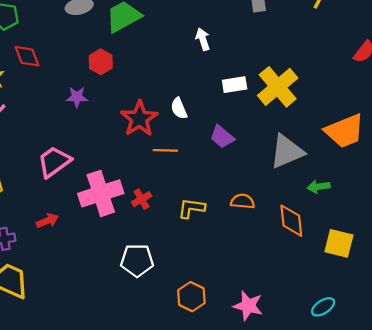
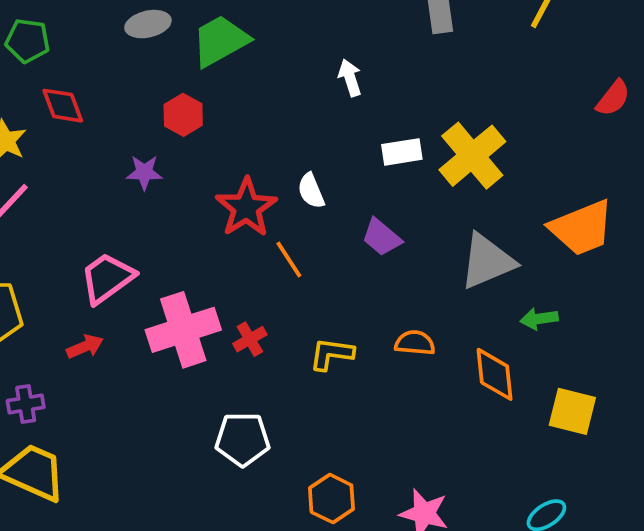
orange line: (165, 150) -> (289, 259), turned 55
red arrow: (47, 221) -> (85, 347), moved

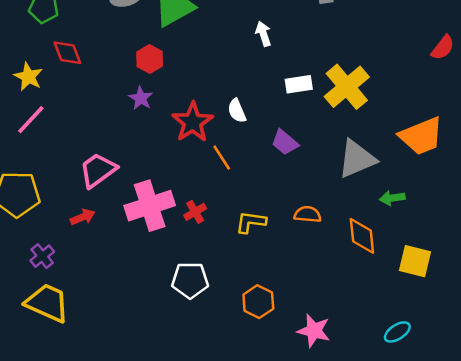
purple star: (144, 172) -> (141, 98), moved, turned 30
purple cross: (26, 404) -> (42, 256), turned -30
orange hexagon: (331, 499) -> (258, 302), moved

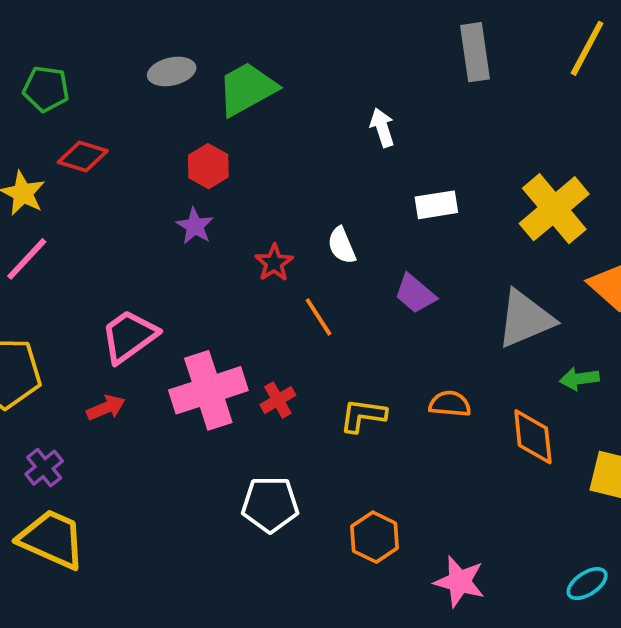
red diamond: (67, 53) -> (83, 157), turned -52
yellow cross: (347, 87) -> (554, 209), moved
red star: (193, 122) -> (274, 263), size x0.6

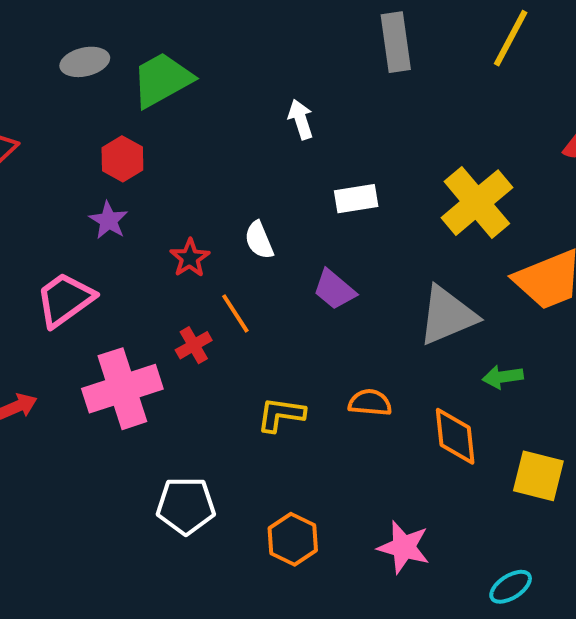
pink trapezoid: (129, 336) -> (65, 300), moved
red cross: (278, 400) -> (194, 345), moved
pink star: (460, 582) -> (404, 547), moved

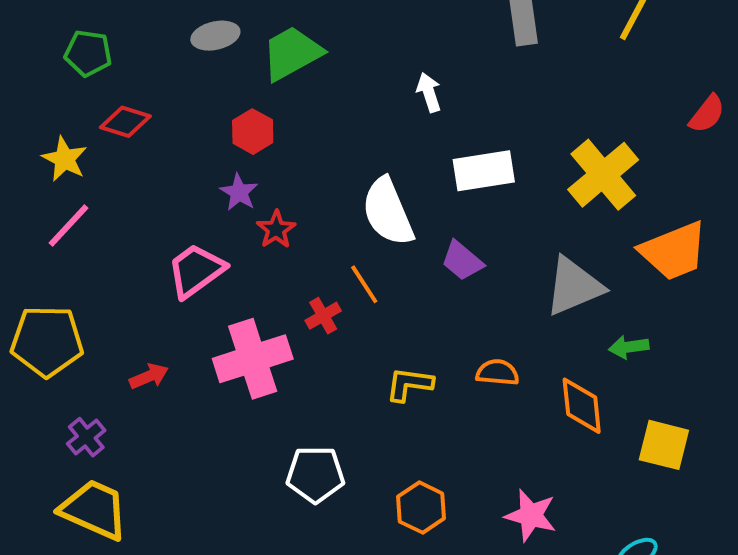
white rectangle: (356, 199) -> (484, 171), size x1.4
white semicircle: (259, 240) -> (388, 212), size x1.8
red star: (190, 258) -> (276, 229), moved

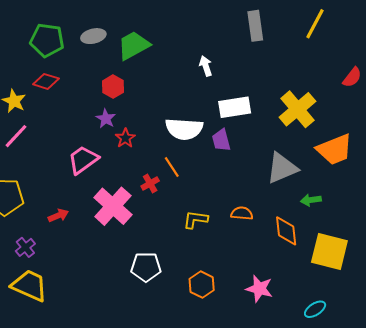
green pentagon: (88, 53) -> (47, 40), moved, size x1.4
white semicircle: (388, 212) -> (184, 129), turned -63
purple trapezoid: (462, 261) -> (221, 140), moved, turned 35
pink cross: (253, 359) -> (113, 206), turned -30
yellow square: (664, 445) -> (329, 252), size x1.4

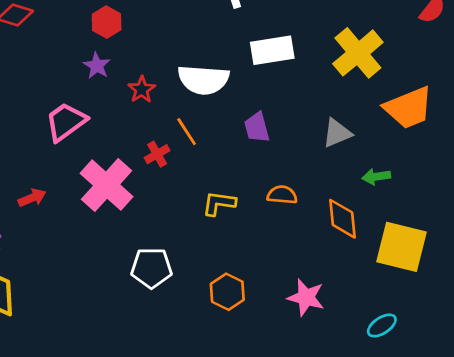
red star: (125, 138) -> (142, 89), moved
purple trapezoid: (221, 140) -> (257, 127), moved
gray triangle: (282, 168) -> (337, 133), size x0.7

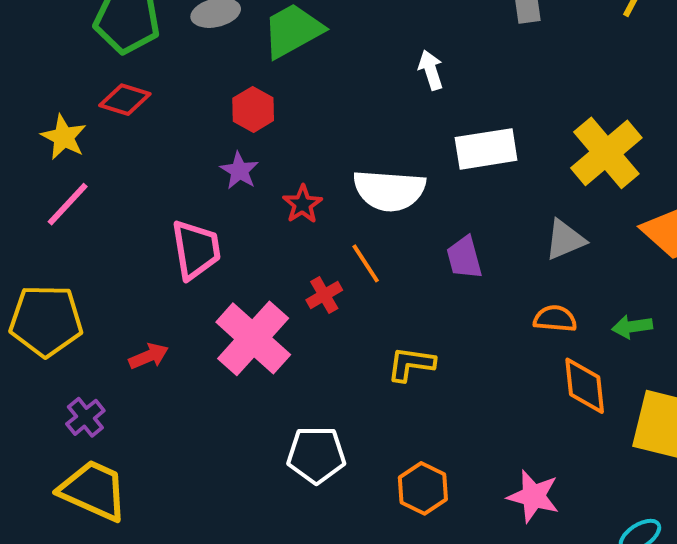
pink trapezoid: (66, 122) -> (196, 250), turned 117
gray triangle: (337, 133) -> (565, 240), moved
orange semicircle: (282, 195) -> (555, 319), moved

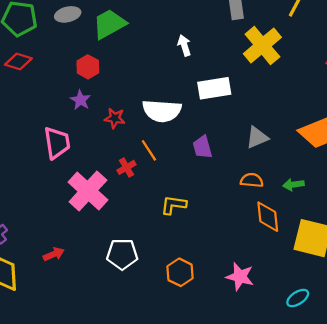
yellow cross: (606, 153) -> (262, 45), moved
red star: (302, 204) -> (115, 118), turned -30
red arrow: (149, 356) -> (54, 254), moved

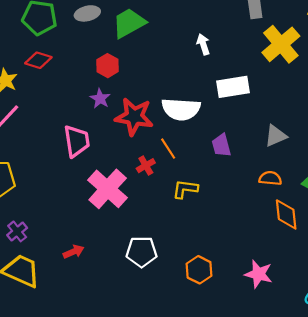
red star: (115, 118) -> (134, 117), size x1.8
yellow L-shape: (174, 205) -> (185, 189), moved

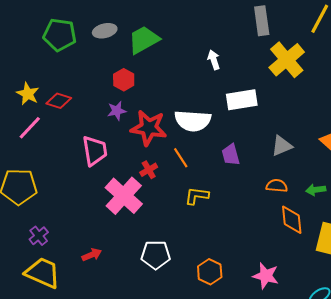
red diamond: (38, 60) -> (59, 101), moved
purple star: (100, 99) -> (117, 111), turned 30
red cross: (146, 166) -> (149, 170), moved

